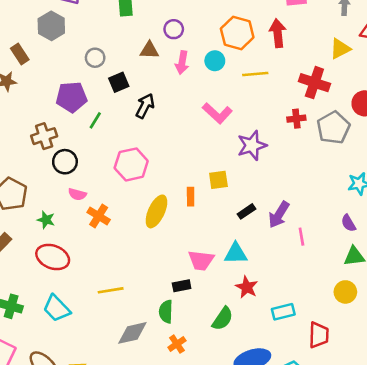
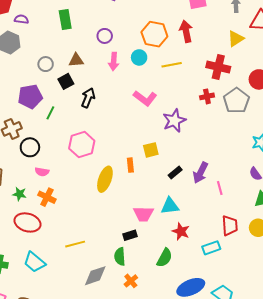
brown triangle: (149, 50) -> (76, 60), moved
orange cross: (99, 216) -> (47, 197), moved
red trapezoid: (319, 335) -> (230, 226), moved

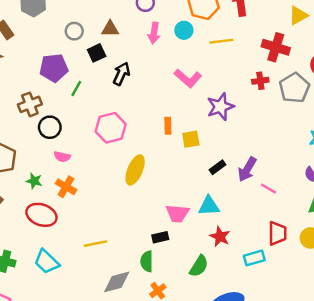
orange rectangle: (130, 165) -> (168, 126), moved
pink line: (220, 188) -> (268, 189), turned -48

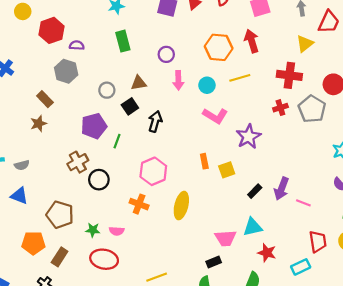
cyan circle: (184, 30) -> (207, 85), moved
pink semicircle: (62, 157) -> (117, 231), moved
orange cross: (66, 187) -> (139, 204), moved

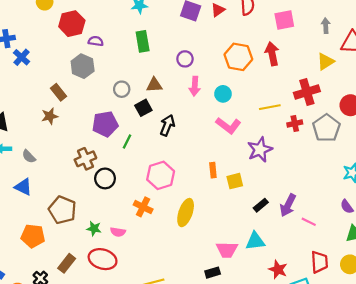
red cross: (289, 75) -> (307, 92), turned -30
yellow line: (240, 78) -> (270, 107), moved
gray semicircle: (22, 165) -> (29, 156), turned 56
red star: (267, 253) -> (278, 270), moved
brown rectangle: (60, 257) -> (67, 263), moved

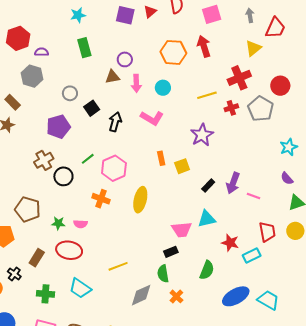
brown triangle: (154, 85) -> (113, 77), moved
pink L-shape: (228, 126) -> (152, 118), moved
green line: (127, 141) -> (88, 159), moved, turned 32

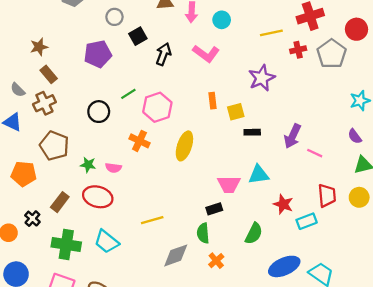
brown rectangle: (13, 102) -> (49, 74), moved
brown cross: (44, 160) -> (44, 103), moved
black rectangle: (208, 186) -> (252, 132), moved, turned 40
green cross: (45, 294) -> (66, 245), size x1.4

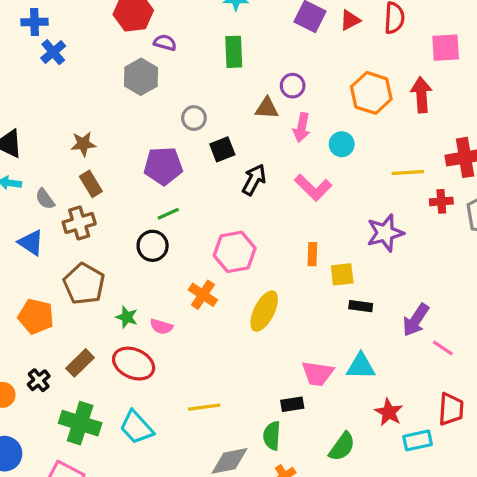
green line: (128, 94) -> (168, 214), moved

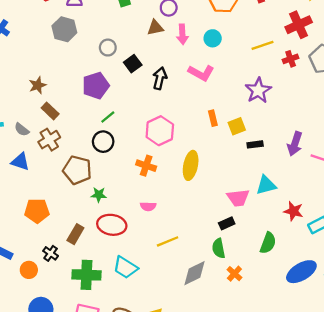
brown pentagon: (84, 284) -> (77, 170), moved
pink semicircle: (161, 327) -> (148, 206), moved

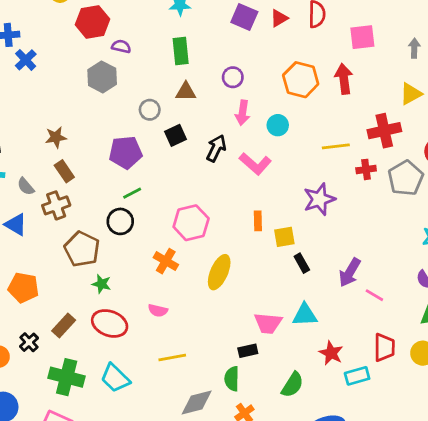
brown triangle: (155, 28) -> (186, 92), moved
black arrow: (160, 78) -> (216, 148), moved
black rectangle: (255, 144) -> (302, 263), turned 56

